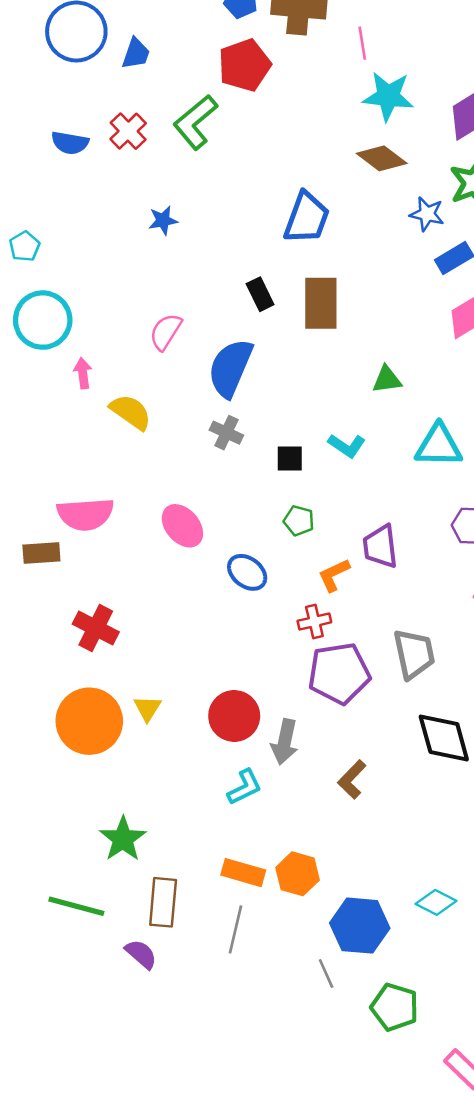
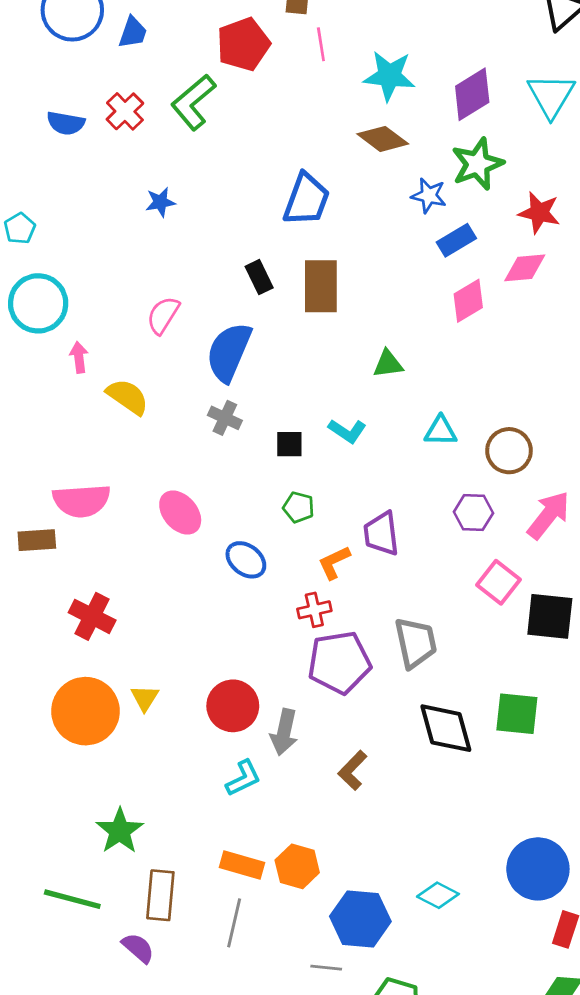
pink line: (362, 43) -> (321, 44), moved
cyan triangle: (439, 446) -> (441, 431), size x0.7
gray line: (326, 973) -> (326, 968), turned -60

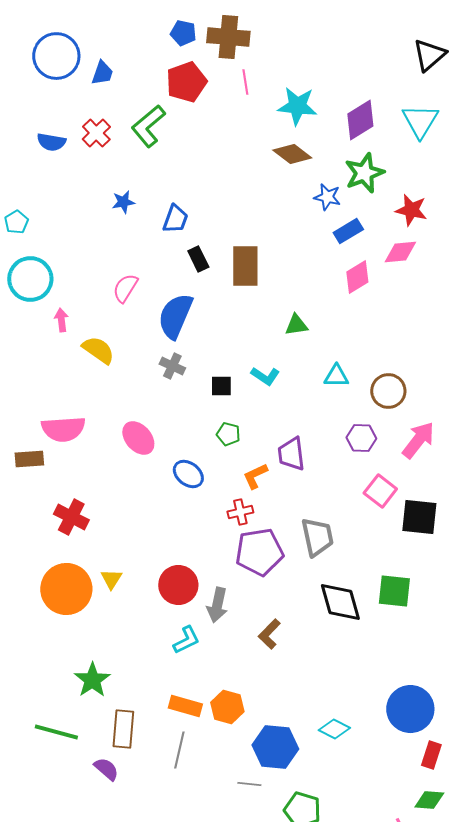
blue trapezoid: (306, 199) -> (175, 219), moved, size x0.7

